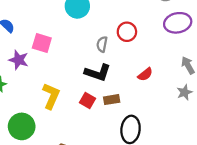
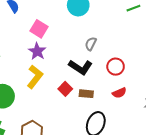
red circle: (127, 32) -> (116, 67), moved
purple star: (19, 60) -> (37, 51), moved
red semicircle: (145, 74) -> (119, 93), moved

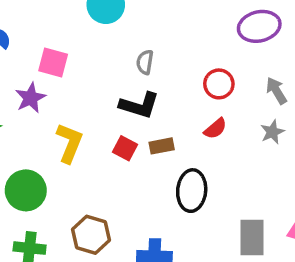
purple star: (37, 51) -> (31, 98), moved, turned 30
red circle: (116, 67) -> (219, 84), moved

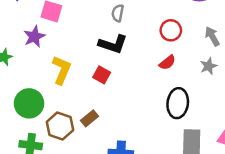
brown rectangle: (162, 146) -> (89, 118), moved, turned -30
black ellipse: (192, 191) -> (178, 103), moved
brown hexagon: (91, 235) -> (60, 126), moved

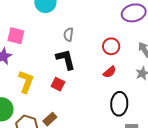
black L-shape: (113, 44) -> (66, 59), turned -120

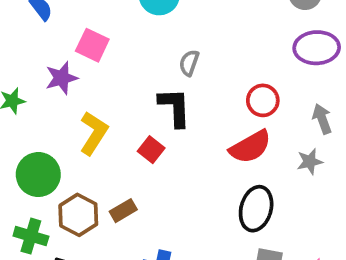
red semicircle: (110, 72) -> (250, 147), size x1.6

